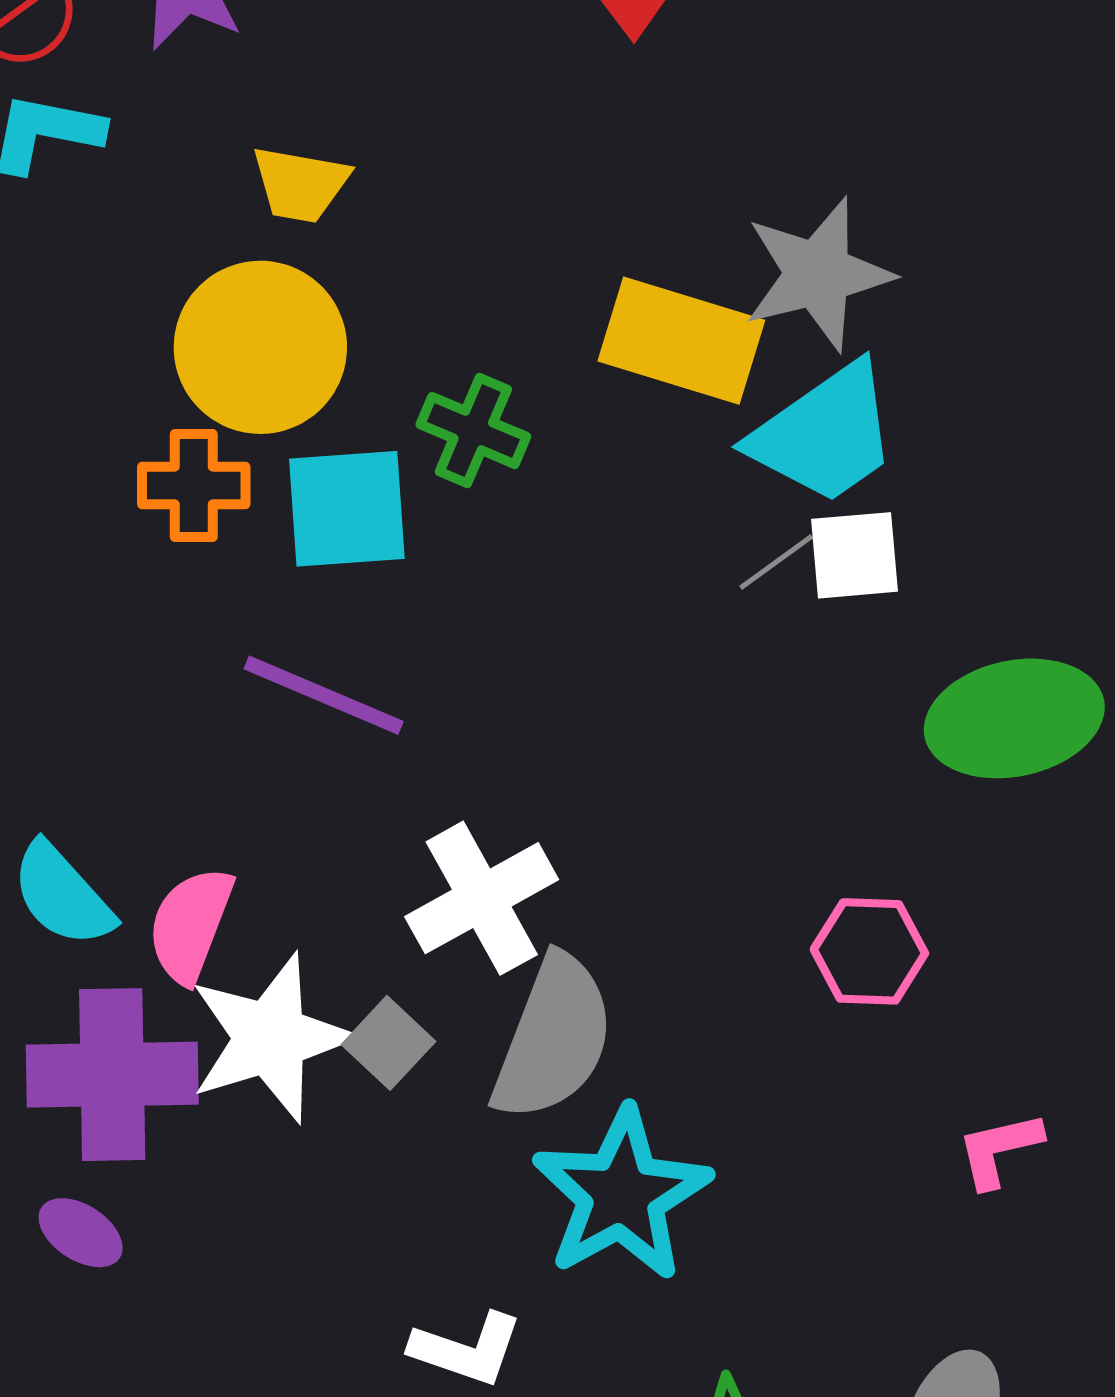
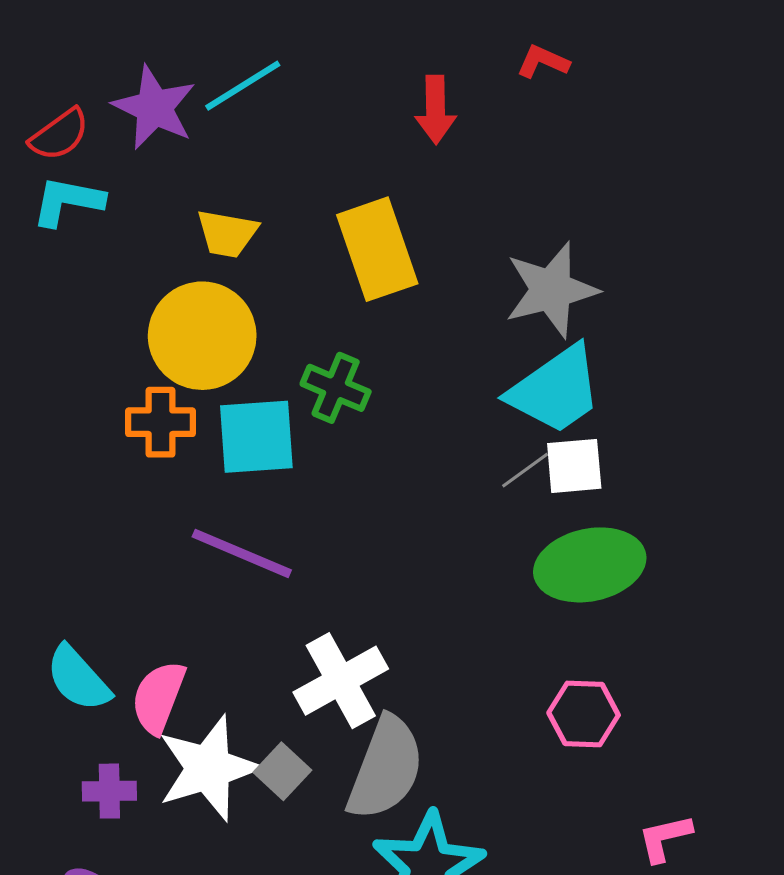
yellow rectangle: (681, 341) -> (377, 249), moved, turned 54
green ellipse: (1014, 718) -> (590, 565), moved
purple cross: (112, 1075) -> (109, 791), size x0.5

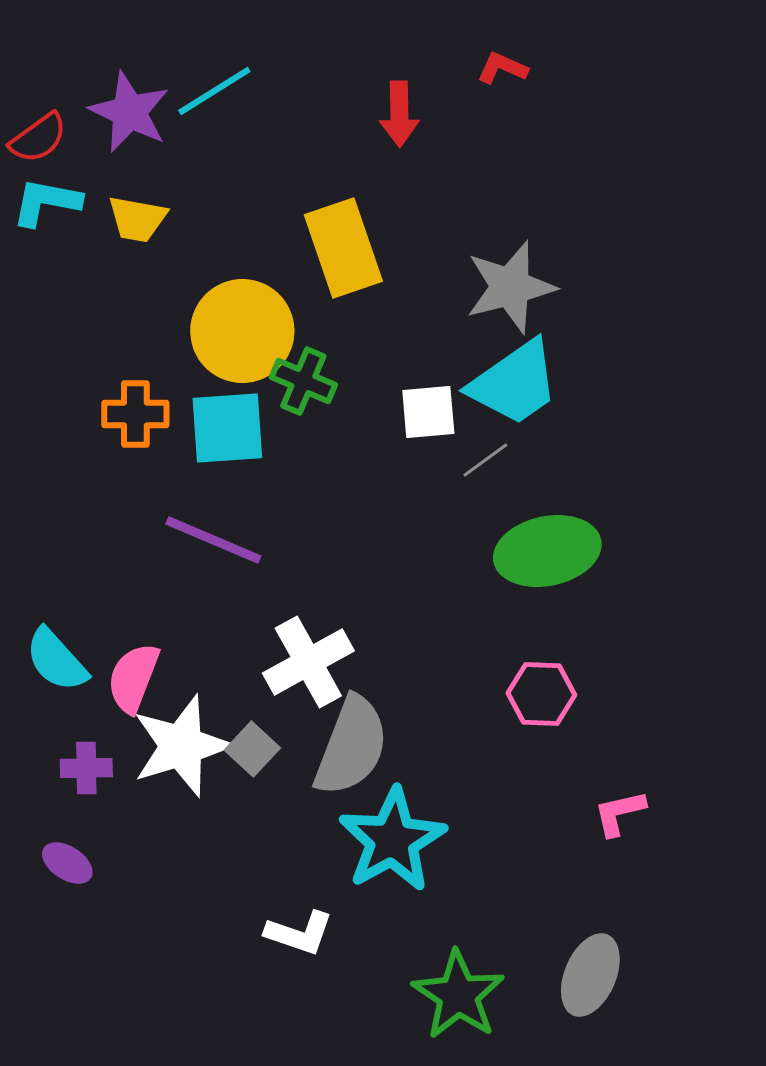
yellow trapezoid: (227, 234) -> (137, 219), moved
yellow circle: (202, 336) -> (242, 331), moved
white square: (574, 466) -> (428, 412), moved

